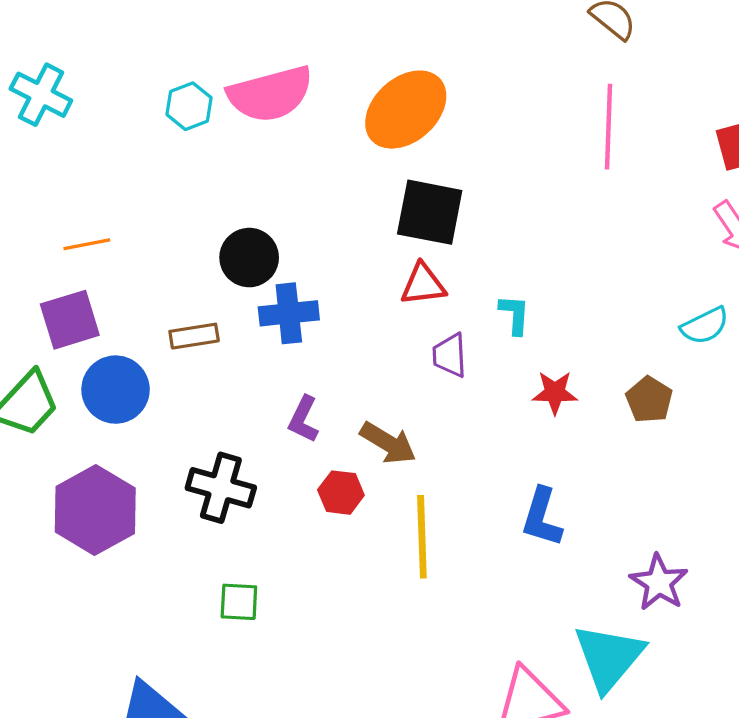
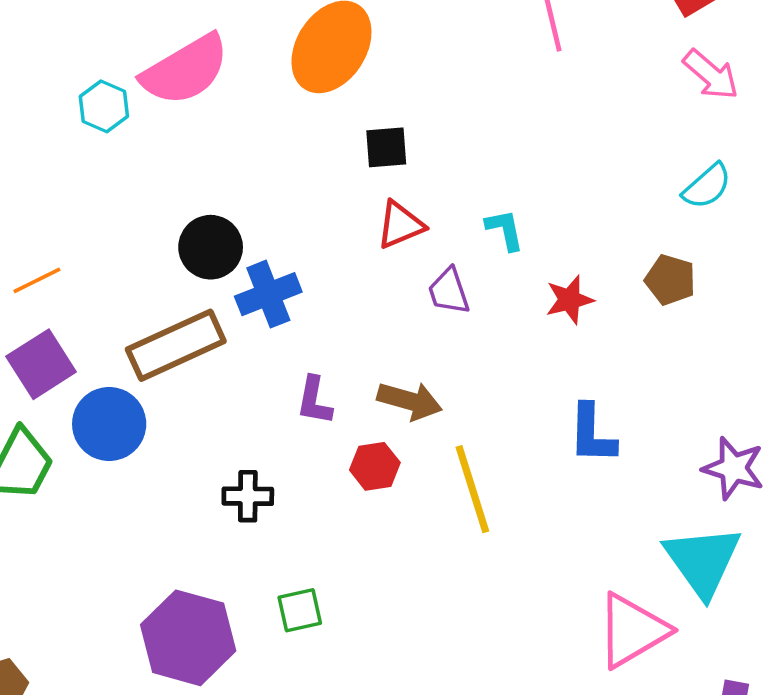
black square: (430, 212) -> (386, 147), size x0.6
brown rectangle: (194, 336) -> (176, 345), size x1.8
black cross: (221, 488) -> (248, 496), size x0.7
purple hexagon: (95, 510) -> (188, 638), moved

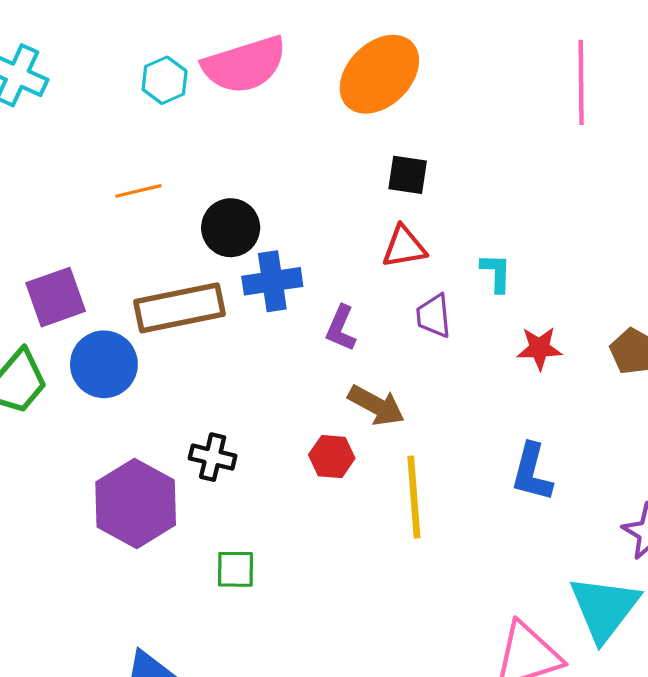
orange line: (37, 280) -> (138, 191), moved
purple L-shape: (314, 401) -> (341, 328), moved
purple hexagon: (188, 638) -> (136, 503), moved

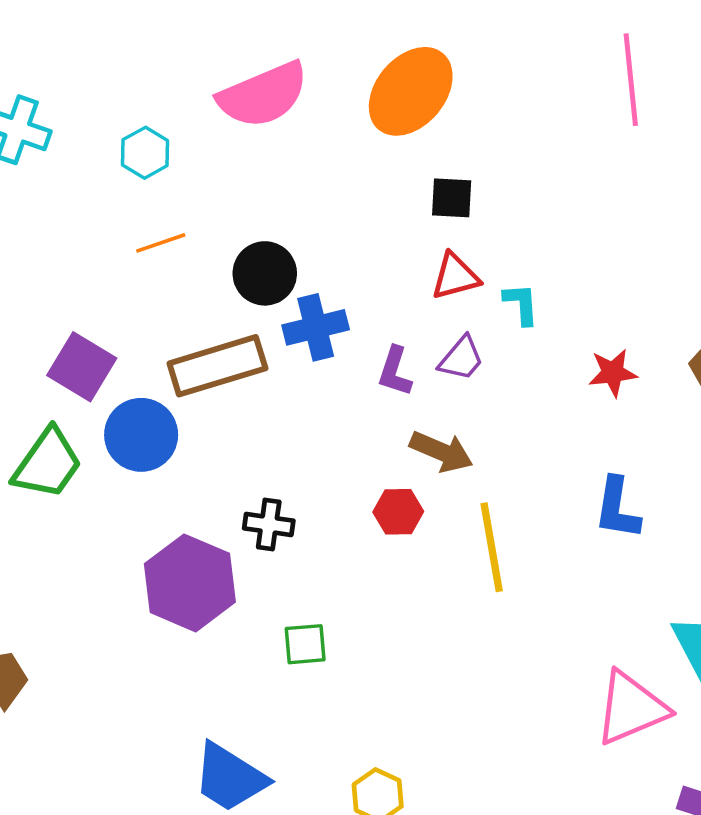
cyan hexagon: (165, 80) -> (145, 153), moved
cyan L-shape: (496, 273) -> (521, 304), moved
purple square: (56, 297) -> (82, 367), turned -34
purple trapezoid: (434, 316) -> (461, 358), moved, turned -129

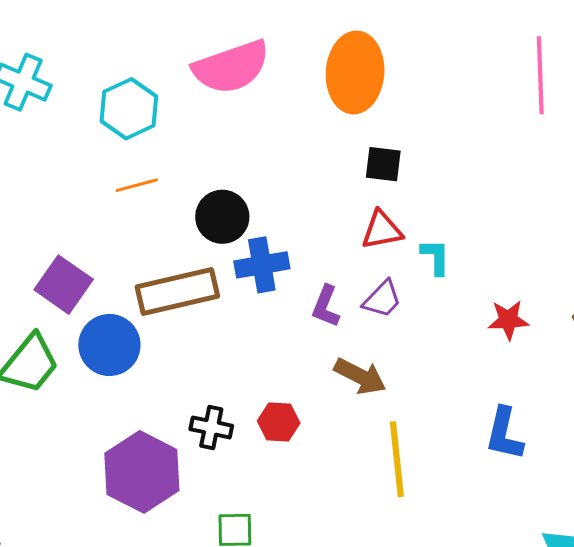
orange ellipse: (411, 91) -> (355, 72), turned -40
cyan hexagon: (145, 153) -> (129, 109), size x1.4
red hexagon: (398, 512) -> (279, 422), moved

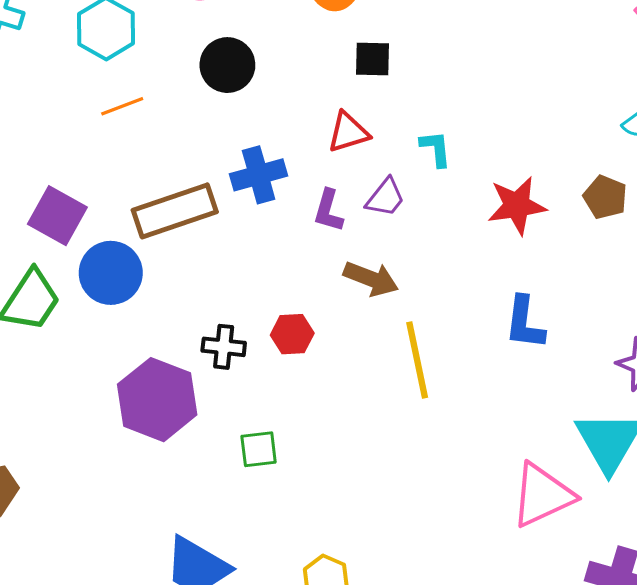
black circle: (222, 217) -> (227, 65), moved
red triangle: (382, 230) -> (348, 132), moved
red star: (508, 320) -> (517, 206), size x1.4

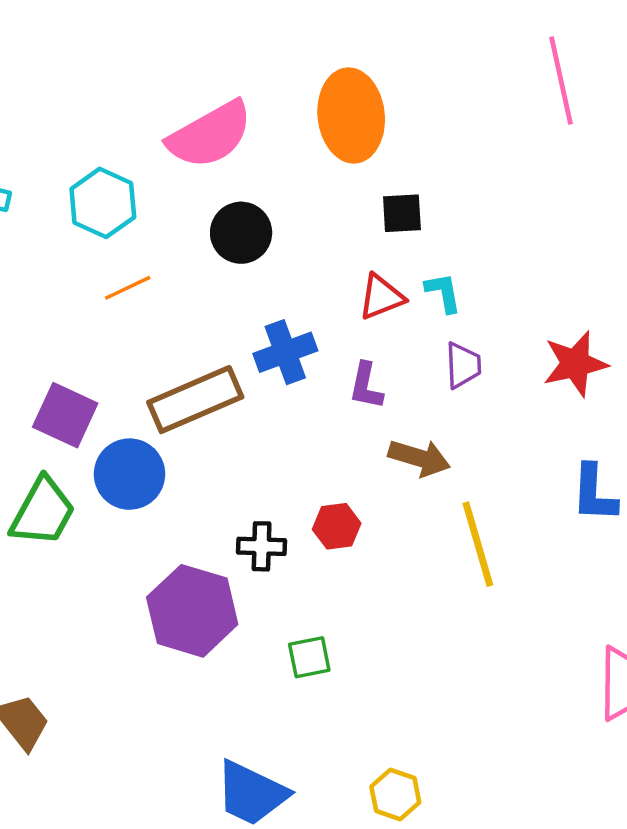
cyan L-shape: (436, 149) -> (443, 293), moved
purple trapezoid: (386, 198) -> (463, 365), moved, turned -36

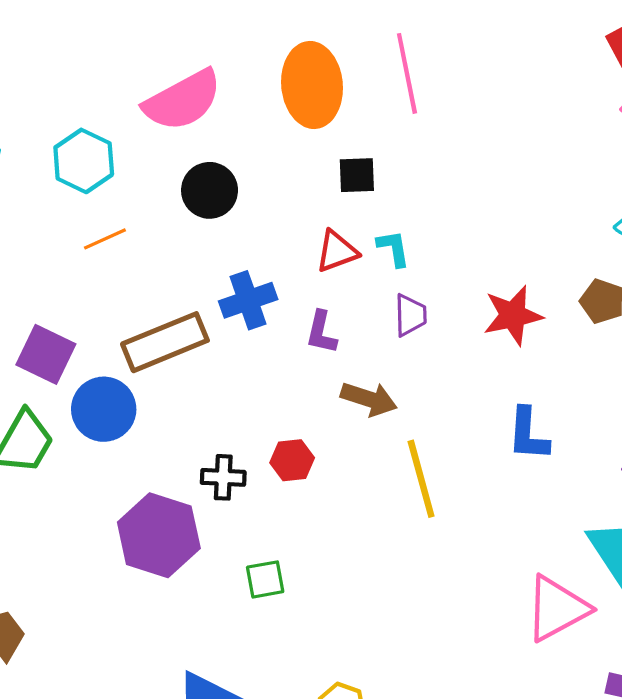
pink line: (561, 81) -> (407, 73), moved

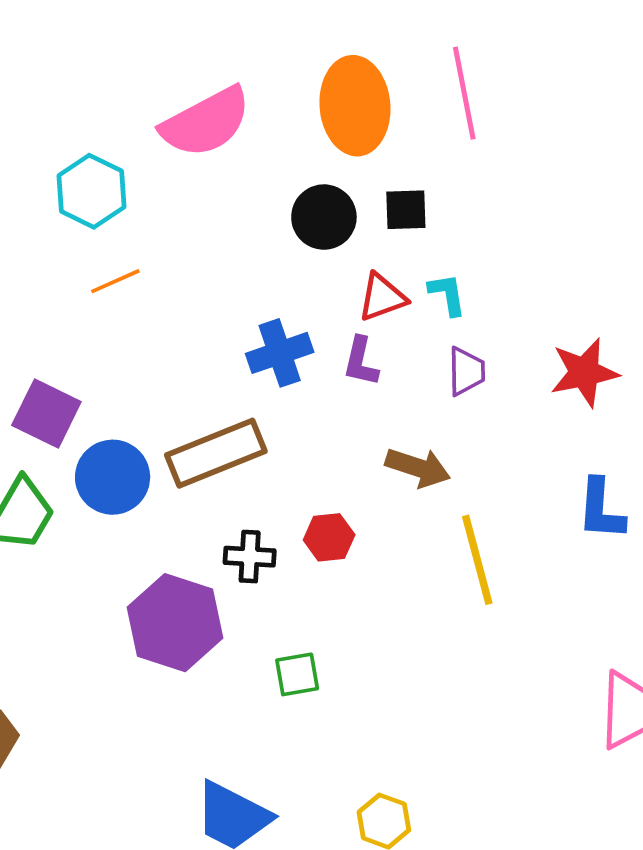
black circle: (210, 190) -> (324, 217), moved
purple L-shape: (321, 332) -> (361, 362), moved
brown rectangle: (165, 342) -> (216, 453), moved

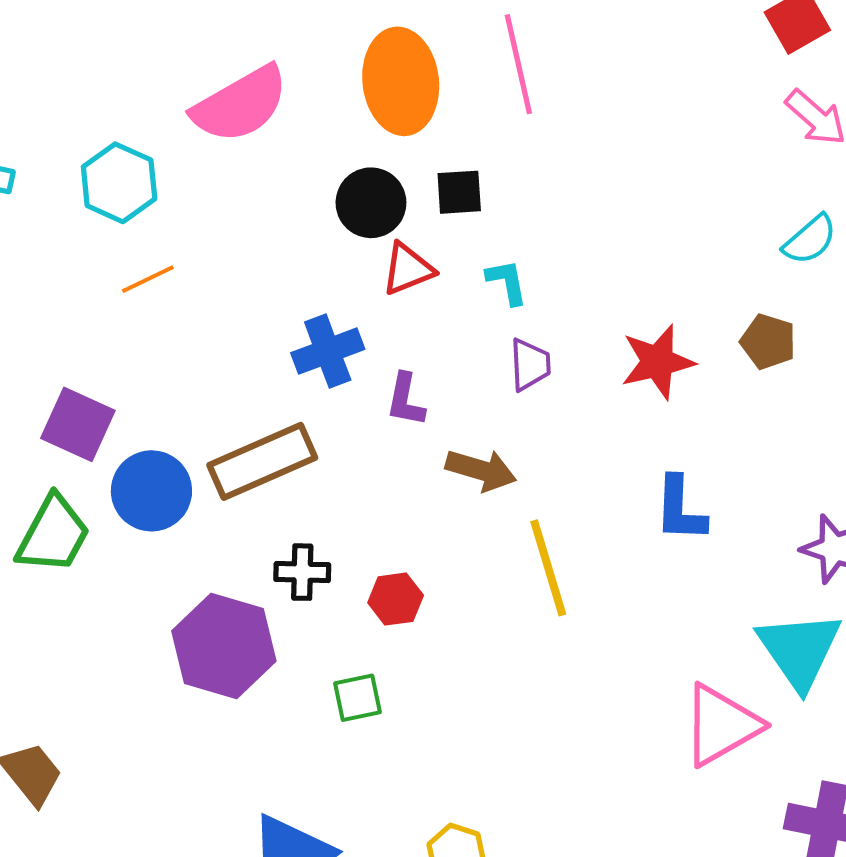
red triangle: (382, 297) -> (408, 269), moved
purple L-shape: (361, 362) -> (406, 400), moved
red hexagon: (329, 537) -> (396, 599), moved

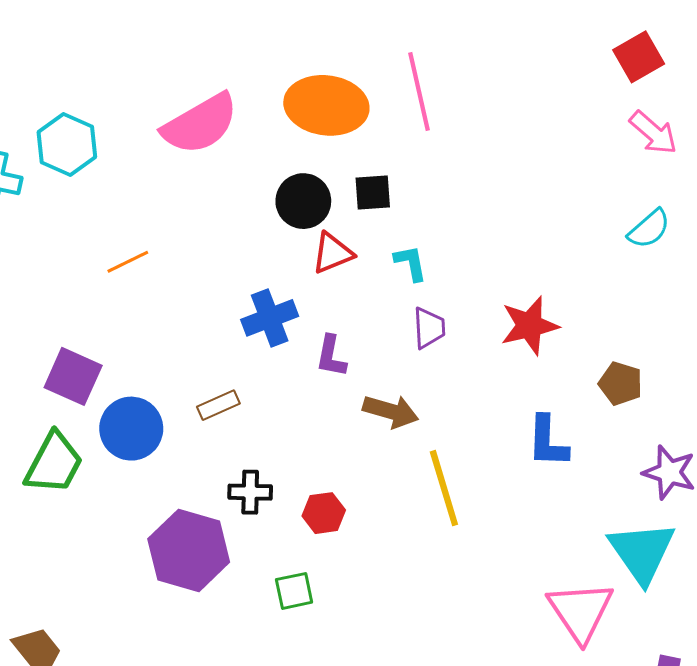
orange ellipse: (401, 81) -> (326, 105), turned -76
cyan hexagon: (119, 183) -> (67, 145), moved
brown pentagon: (768, 342) -> (621, 384), moved
brown rectangle: (262, 461) -> (218, 405), size x0.5
pink triangle: (721, 725) -> (581, 611), turned -34

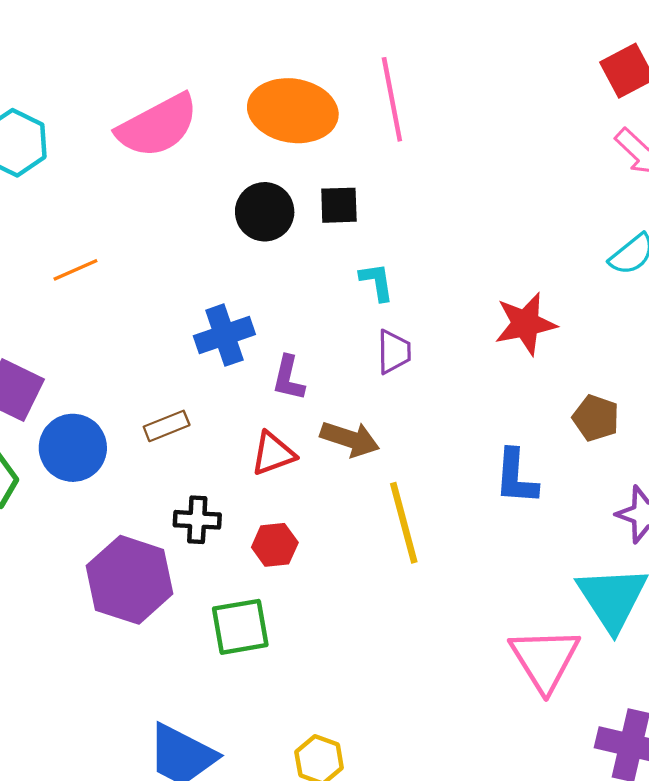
red triangle: (332, 253) -> (273, 454), moved
red star: (529, 326) -> (525, 324), moved
green square: (294, 591) -> (240, 627), size x1.4

